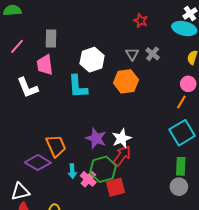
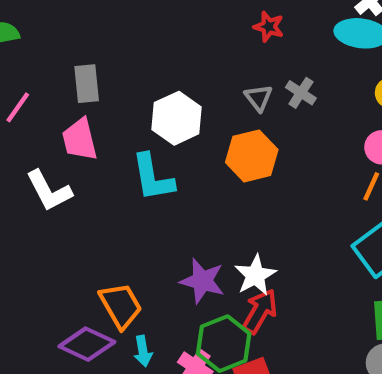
cyan arrow: (72, 171) -> (143, 351), moved

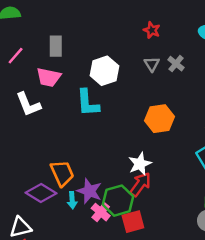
red star: (269, 27) -> (152, 30), moved
pink trapezoid: (80, 140) -> (49, 77), turned -70
orange hexagon: (252, 156) -> (160, 119), moved
purple star: (202, 281) -> (89, 191), moved

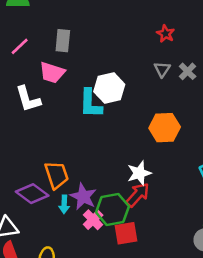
white hexagon: (104, 71) -> (109, 88), moved

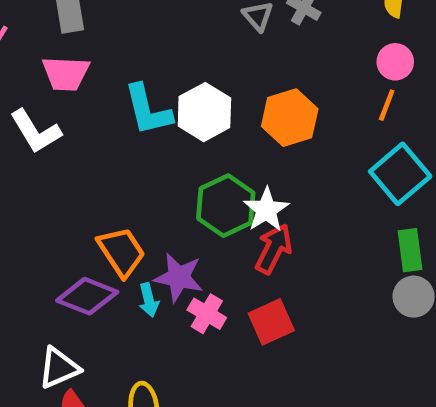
white hexagon: (109, 88) -> (204, 112), moved
green hexagon: (112, 209) -> (226, 206), moved

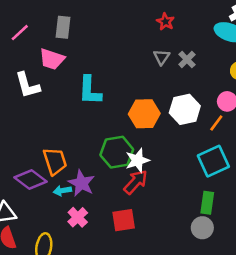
white hexagon: (204, 112) -> (185, 109), moved
orange hexagon: (290, 118) -> (144, 114), moved
cyan arrow: (149, 300) -> (62, 191), turned 78
pink cross: (207, 314) -> (78, 217), moved

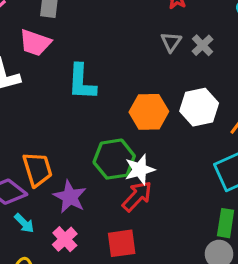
cyan arrow: (62, 191) -> (24, 223), moved, turned -126

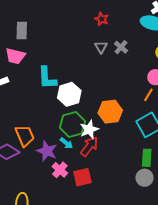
white hexagon: (199, 107) -> (69, 94), moved
orange hexagon: (149, 112) -> (110, 112), moved
cyan arrow: (24, 223) -> (66, 143), moved
pink cross: (65, 239) -> (60, 170), moved

